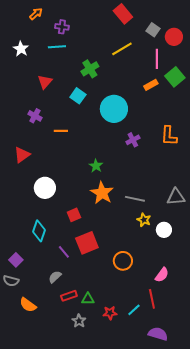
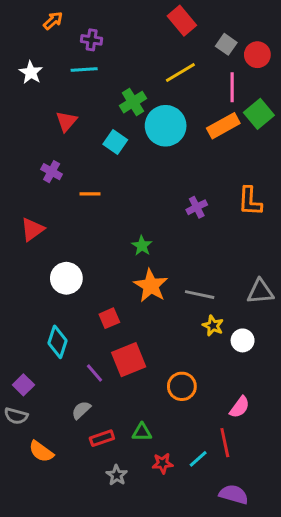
orange rectangle: (151, 85) -> (223, 126), size x1.5
cyan circle: (114, 109) -> (166, 126), moved
green triangle: (88, 299) -> (142, 432), moved

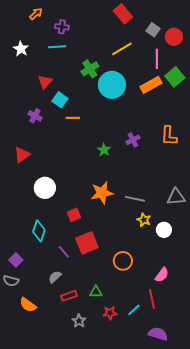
cyan square: (115, 142) -> (60, 100), moved
orange line: (90, 194) -> (73, 118), moved
green star: (142, 246) -> (104, 150), moved
orange star: (151, 286) -> (102, 193), turned 30

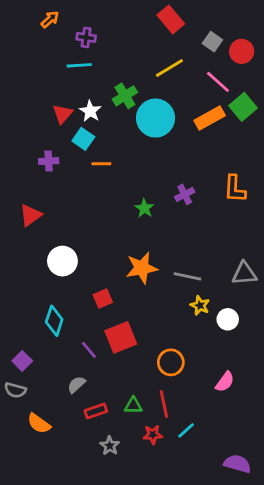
white star: (21, 49) -> (90, 111), moved
pink line: (157, 59) -> (218, 82), turned -48
purple cross: (35, 116) -> (49, 161), turned -32
red line: (152, 299) -> (164, 404), moved
purple semicircle: (158, 334) -> (237, 464), moved

